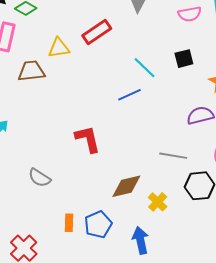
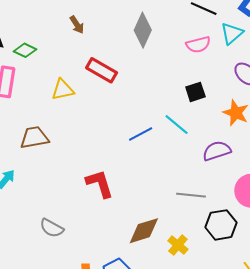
red rectangle: (97, 32) -> (102, 70), turned 68
cyan line: (145, 68) -> (177, 125), moved
brown trapezoid: (31, 71) -> (34, 138), moved

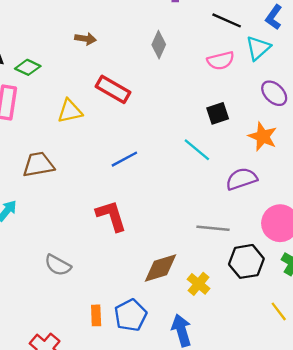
brown arrow: (77, 25) -> (85, 39), turned -48
gray diamond: (143, 30) -> (159, 45), size x0.7
blue line: (141, 134) -> (124, 159), moved

